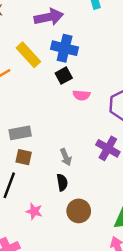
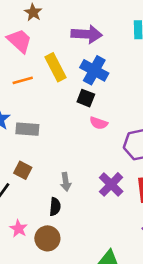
black square: (64, 76) -> (86, 98), turned 35
gray rectangle: (20, 133) -> (27, 129), moved
brown circle: (79, 211) -> (47, 238), moved

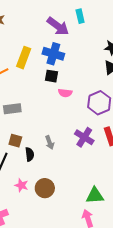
purple arrow: (87, 34) -> (58, 26), moved, turned 45
yellow rectangle: (55, 67) -> (24, 58), turned 60
black semicircle: (55, 207) -> (30, 154), moved

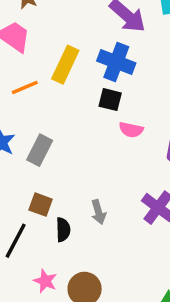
gray rectangle: (12, 109) -> (40, 150), turned -60

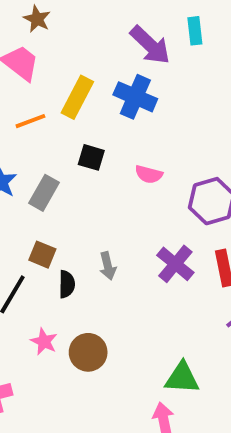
black square: (110, 100) -> (91, 157), moved

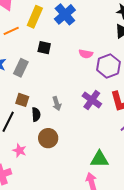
blue cross: (135, 97) -> (65, 14), turned 30
pink semicircle: (149, 174) -> (86, 54), moved
pink star: (44, 341) -> (19, 150), moved
brown circle: (88, 352) -> (48, 138), moved

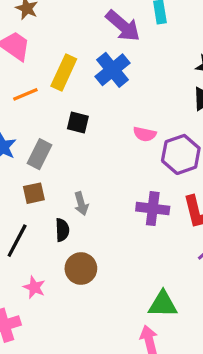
brown square: (22, 100) -> (34, 193), moved, turned -32
purple cross: (92, 100) -> (153, 209), turned -30
gray arrow: (57, 103) -> (81, 204), moved

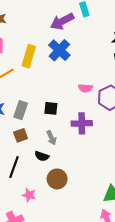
purple arrow: (123, 26) -> (62, 21), turned 120
black square: (78, 122) -> (51, 108), moved
purple cross: (153, 209) -> (82, 123), moved
black semicircle: (62, 230) -> (42, 156), turned 120

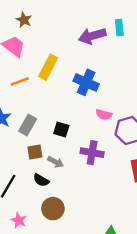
blue cross: (59, 50) -> (86, 82), moved, turned -30
brown square: (21, 135) -> (35, 152), moved
gray arrow: (51, 138) -> (56, 162), turned -48

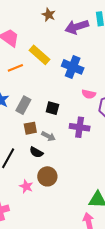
brown star: (24, 20) -> (49, 15), moved
yellow rectangle: (48, 67) -> (40, 55), turned -75
pink star: (19, 220) -> (26, 186), moved

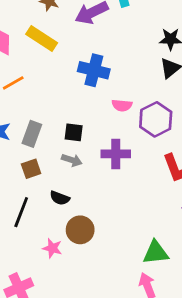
yellow rectangle: (40, 55) -> (42, 38), moved
brown square: (30, 128) -> (31, 169), moved
gray arrow: (48, 136) -> (72, 160), moved

